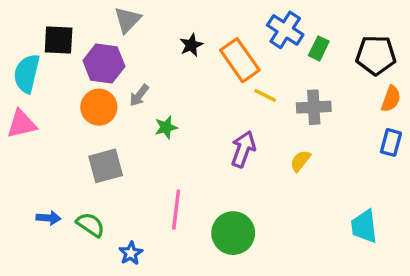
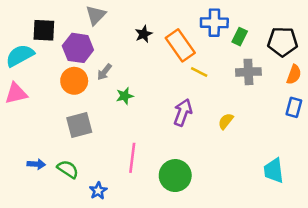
blue cross: (285, 30) -> (214, 23), turned -32
cyan semicircle: (27, 74) -> (20, 56), turned 48
gray cross: (314, 107) -> (248, 72), moved

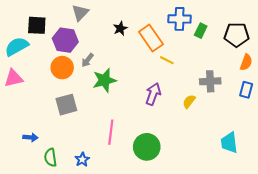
gray cross: (248, 72) -> (210, 81), moved
green star: (125, 96) -> (104, 80), size x1.6
green semicircle: (68, 169) -> (51, 157), moved, turned -132

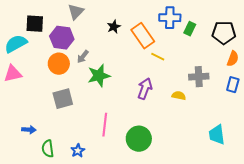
yellow semicircle: (189, 101) -> (179, 96), turned 64

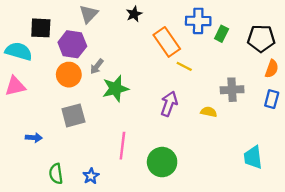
black star: (114, 27) -> (134, 14), moved
cyan semicircle: (16, 44) -> (19, 51), turned 45
blue arrow: (29, 130) -> (34, 138), moved

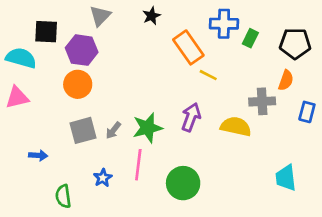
gray arrow: (97, 66) -> (113, 130), moved
orange semicircle: (272, 69) -> (286, 80), moved
green star: (115, 89) -> (148, 128), moved
yellow semicircle: (209, 112) -> (236, 126), size x1.6
blue star: (91, 176) -> (103, 178), moved

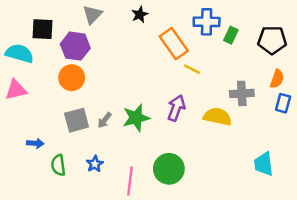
orange semicircle: (286, 80) -> (277, 79), moved
pink line: (138, 165) -> (130, 181), moved
green semicircle: (63, 196) -> (58, 165), moved

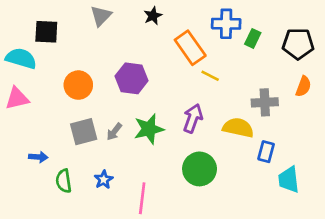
purple hexagon: (75, 46) -> (132, 78), moved
blue rectangle: (283, 103) -> (266, 152), moved
green circle: (169, 169) -> (200, 169), moved

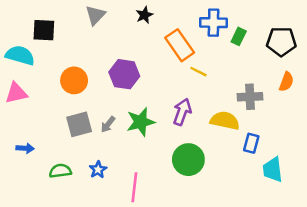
blue arrow: (38, 157) -> (25, 148), moved
green semicircle: (64, 181) -> (60, 171), turned 90

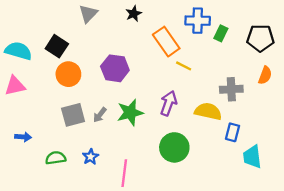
black square: (44, 30) -> (57, 46), moved, turned 30

